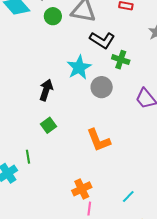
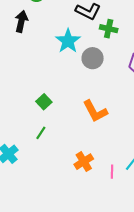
black arrow: (46, 90) -> (21, 21), moved
green line: (28, 157) -> (41, 133), moved, turned 48
pink line: (89, 209) -> (112, 172), moved

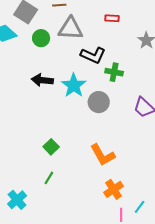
black arrow: (21, 21) -> (42, 80), moved, turned -95
orange cross: (84, 162) -> (114, 189), moved

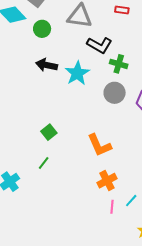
green circle: (41, 38) -> (42, 29), moved
gray circle: (99, 102) -> (115, 93), moved

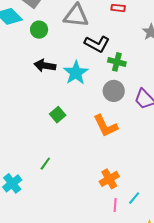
green square: (49, 132) -> (58, 115), moved
orange L-shape: (99, 145) -> (106, 126), moved

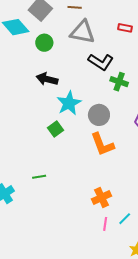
cyan star: (76, 73) -> (69, 103), moved
gray circle: (114, 91) -> (99, 115), moved
green line: (45, 164) -> (39, 177), turned 40

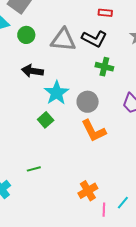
gray triangle: (82, 32) -> (63, 40), moved
black L-shape: (101, 62) -> (94, 39), moved
orange cross: (102, 198) -> (88, 191), moved

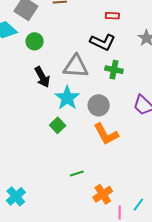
gray triangle: (63, 40) -> (76, 66), moved
black arrow: (32, 71) -> (42, 77), turned -125
green line: (34, 169) -> (77, 173), moved

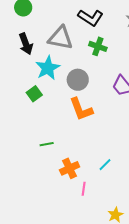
cyan line: (138, 205) -> (105, 165), moved

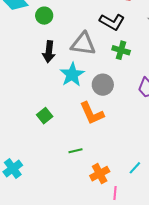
black arrow: (26, 44) -> (49, 52), turned 30
green square: (34, 94) -> (45, 116), moved
orange L-shape: (81, 109) -> (92, 113), moved

